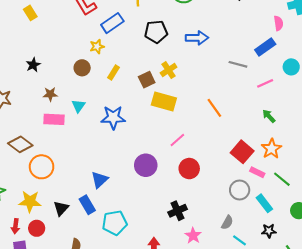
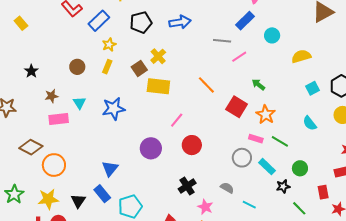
yellow star: (97, 46) -> (109, 45), moved
pink line: (265, 83) -> (239, 57), moved
red square: (242, 152) -> (237, 107), moved
gray semicircle: (227, 222) -> (227, 188), moved, turned -80
black star: (269, 231) -> (283, 186), moved

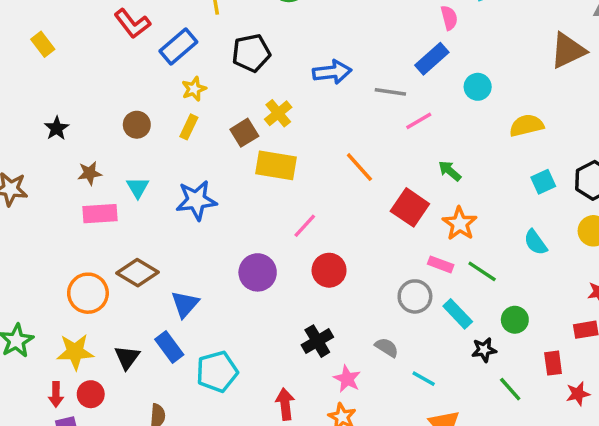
blue arrow: (180, 22) -> (332, 72), moved
brown diamond: (31, 147) -> (138, 273), moved

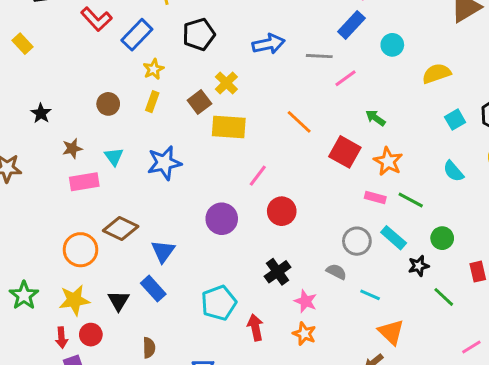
gray circle: (415, 296) -> (357, 241), moved
cyan pentagon: (217, 372) -> (219, 303), moved

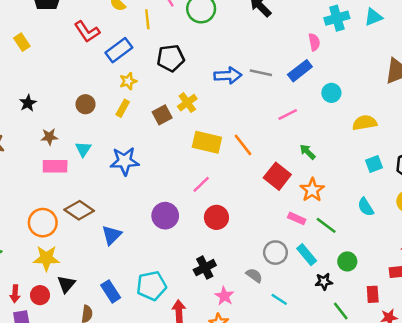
gray line: (319, 56) -> (261, 73), moved
yellow rectangle: (229, 127) -> (207, 142), moved
blue rectangle: (153, 289) -> (111, 291), moved
yellow star: (74, 300) -> (46, 258), moved
black triangle: (119, 301) -> (66, 284), moved

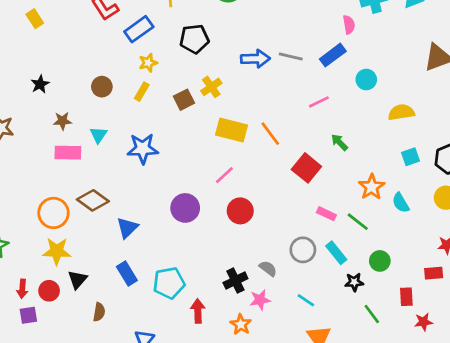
orange star: (312, 190) -> (372, 187), moved
black cross: (205, 268) -> (235, 281), moved
gray semicircle: (254, 275) -> (268, 268), moved
blue rectangle: (111, 291) -> (127, 274), moved
pink star: (224, 296) -> (260, 300), moved, turned 30

